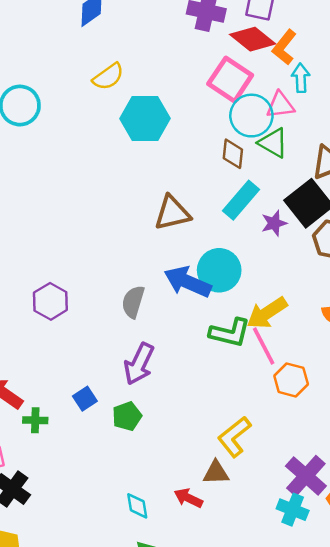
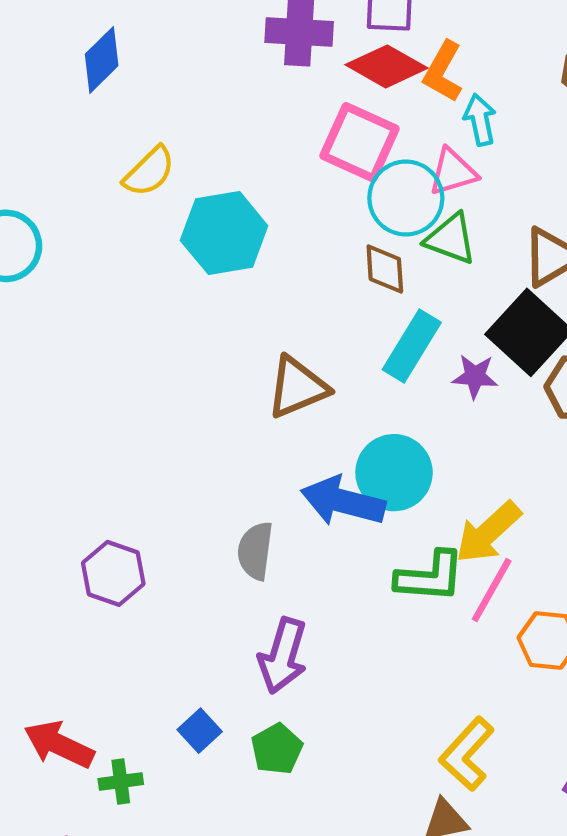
purple star: (274, 223) -> (475, 376), turned 30
pink line: (264, 346) -> (492, 590), turned 66

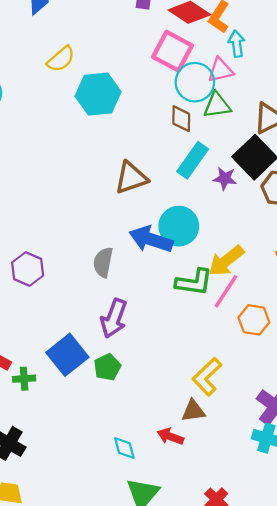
green triangle: (451, 239) -> (217, 105), turned -32
blue square: (200, 731) -> (67, 355), size x1.8

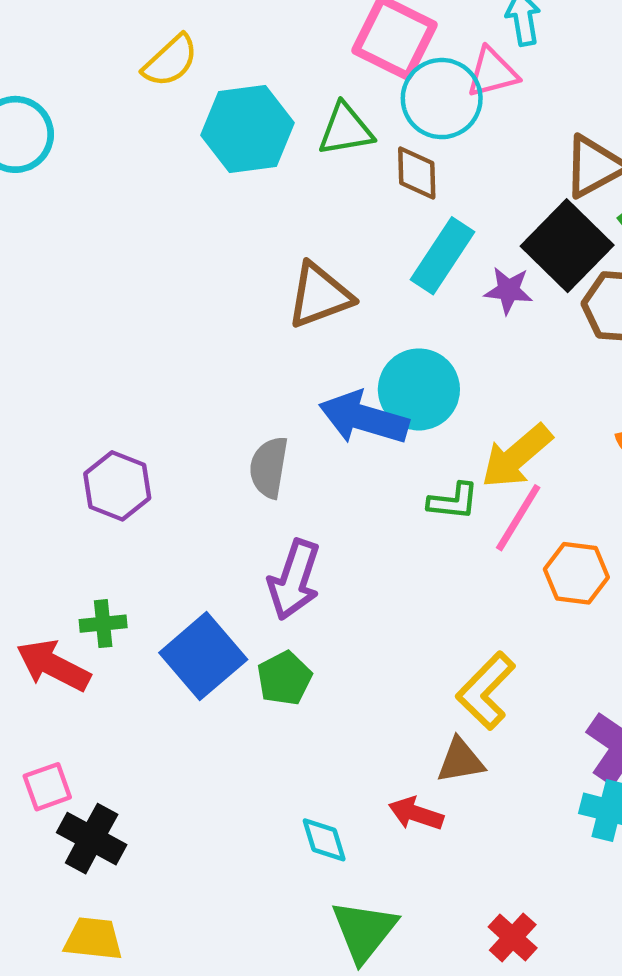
green triangle: (217, 105) -> (346, 130), moved
green L-shape: (194, 282) -> (453, 501), size x0.7
green cross: (24, 379) -> (103, 624), moved

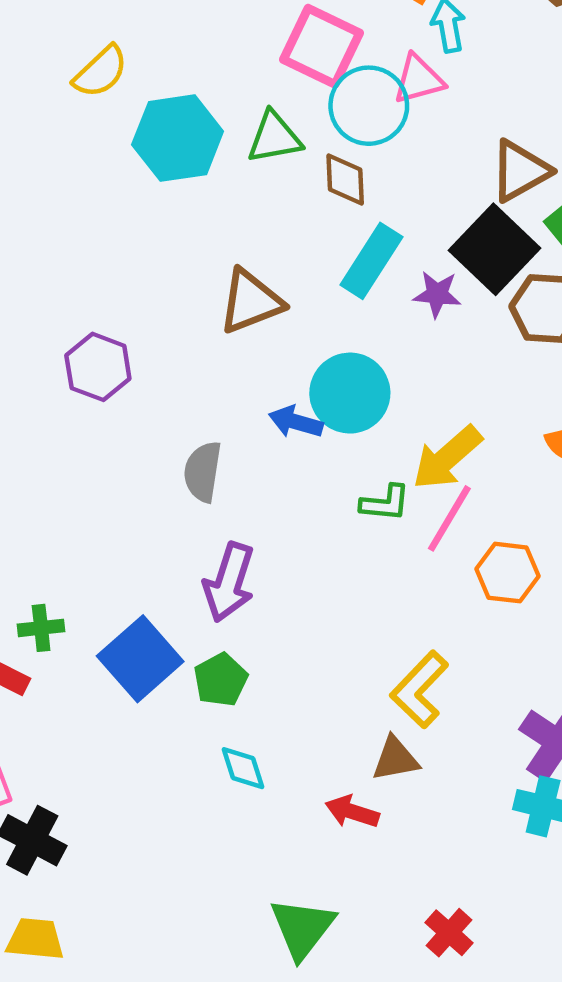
blue arrow: (364, 418) -> (296, 422), size x0.6
purple hexagon: (117, 486) -> (98, 367), moved
cyan diamond: (324, 840) -> (243, 768), moved

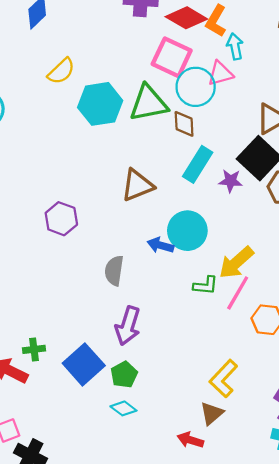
green triangle: (274, 138) -> (149, 103), size x1.4
brown triangle: (395, 759) -> (212, 413), turned -30
cyan diamond: (243, 768) -> (123, 408), moved, turned -35

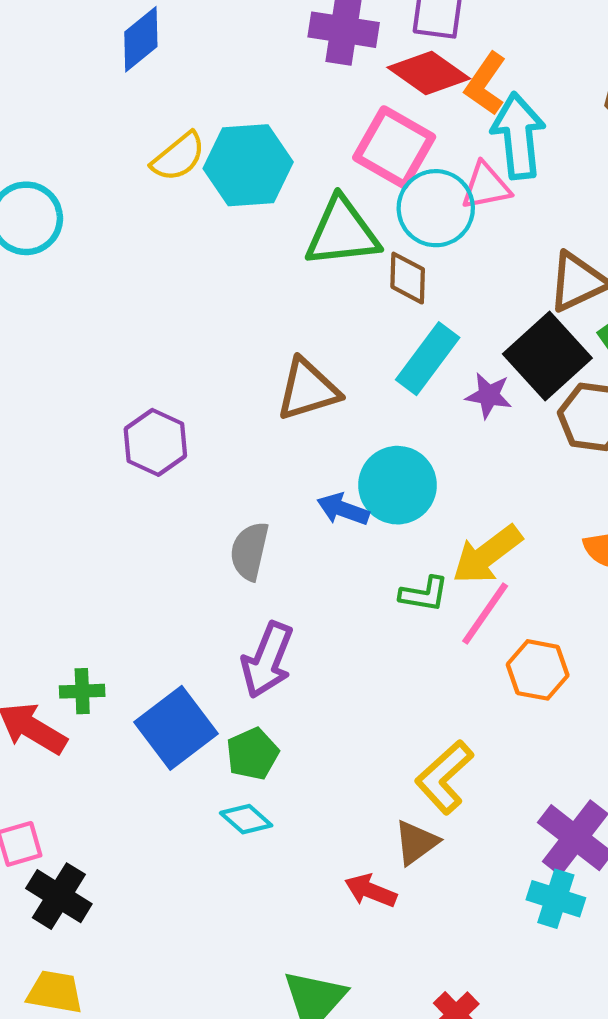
cyan arrow: (235, 46) -> (518, 136), size x1.6
cyan hexagon: (100, 104) -> (248, 165), moved

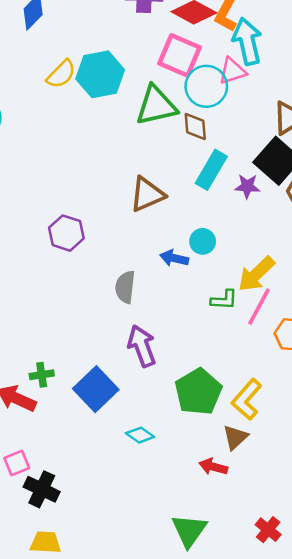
cyan circle: (397, 485) -> (203, 241), size x0.6
purple arrow: (267, 660) -> (142, 346), turned 144
green pentagon: (252, 754) -> (198, 392), moved, size x1.6

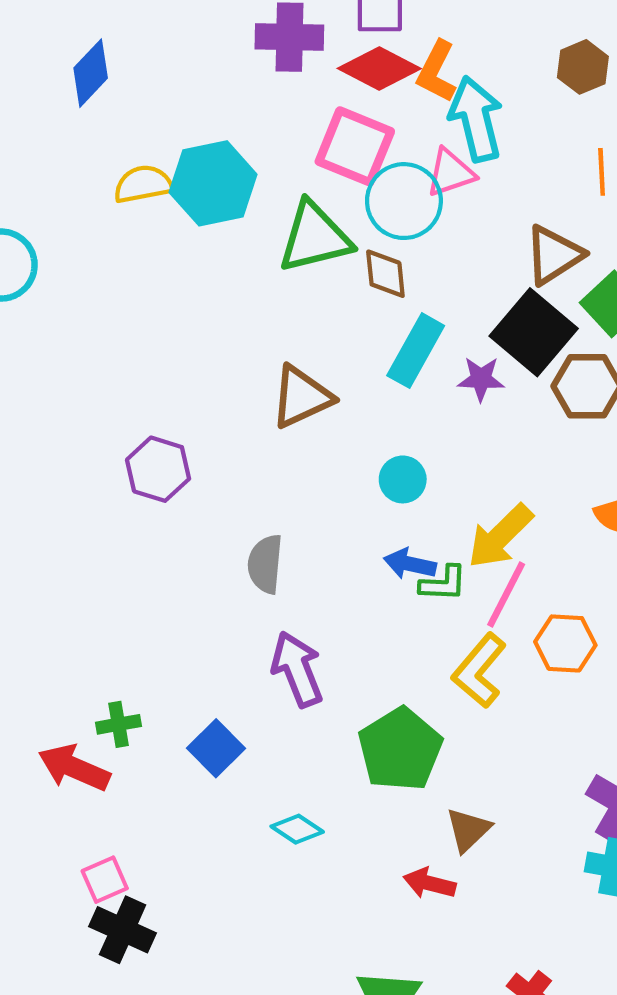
yellow semicircle: (61, 74) -> (143, 184), turned -144
blue arrow: (174, 258) -> (410, 564), moved
blue square: (96, 389) -> (216, 748), size x0.7
yellow L-shape: (247, 399) -> (479, 671), moved
pink square: (17, 463) -> (105, 880), moved

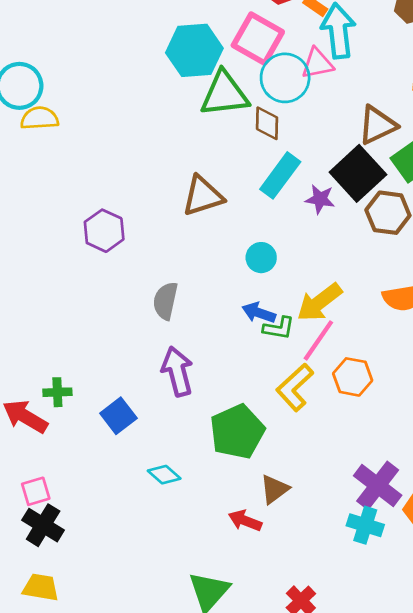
cyan hexagon: (213, 183) -> (194, 50), moved
yellow semicircle: (143, 184) -> (39, 118), moved

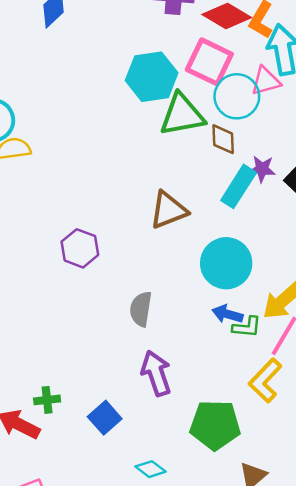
purple star: (320, 199) -> (262, 169), moved
cyan circle: (261, 258) -> (226, 263), size x1.8
green pentagon: (237, 432) -> (215, 425), turned 30

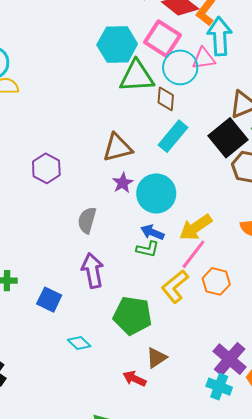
purple star: (262, 169) -> (123, 183), moved, turned 30
green L-shape: (247, 327) -> (148, 249), moved
blue square: (105, 418) -> (49, 300), turned -30

